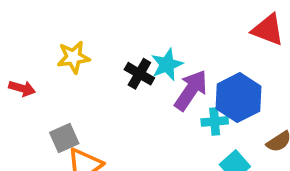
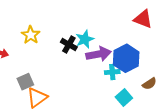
yellow star: (73, 57) -> (31, 35), turned -30
purple arrow: (191, 90) -> (99, 54), turned 45

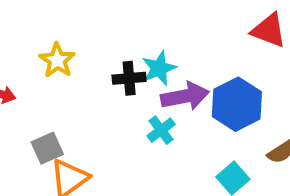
black cross: (69, 45) -> (129, 78), turned -35
cyan cross: (112, 72) -> (161, 130), moved, turned -32

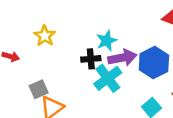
black cross: (129, 78) -> (91, 59), moved
cyan cross: (161, 130) -> (108, 78), size x1.6

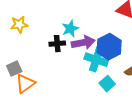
yellow star: (45, 36) -> (19, 25), turned 30
cyan cross: (108, 78) -> (96, 60), moved, turned -35

